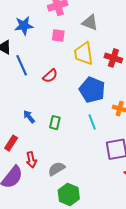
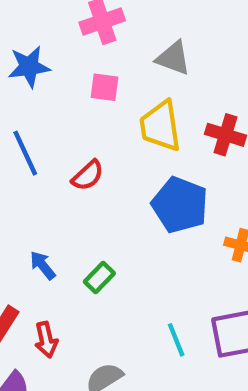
cyan line: (92, 122) -> (176, 340), moved
green rectangle: (55, 123) -> (99, 277), turned 32
red arrow: (31, 160) -> (46, 340), moved

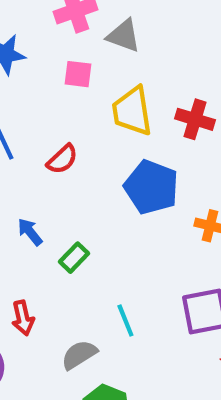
gray triangle: (173, 58) -> (124, 36), moved
blue arrow: (43, 265) -> (30, 232), moved
cyan line: (176, 340) -> (125, 321), moved

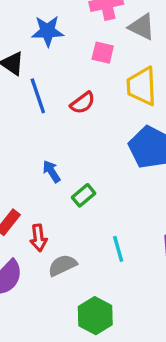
red semicircle: (62, 159) -> (83, 103), moved
gray semicircle: (79, 355) -> (62, 265), moved

